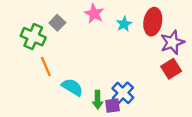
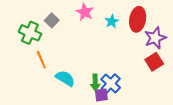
green arrow: (98, 100) -> (95, 82), moved

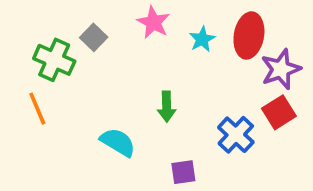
orange line: (41, 60) -> (37, 109), moved
green arrow: (95, 82) -> (167, 107), moved
blue cross: (111, 84) -> (236, 135), moved

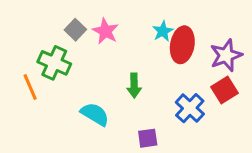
pink star: (153, 22) -> (105, 31), moved
red ellipse: (249, 35) -> (182, 45), moved
green cross: (54, 60) -> (54, 63), moved

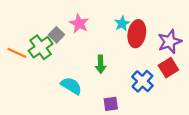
gray square: (75, 30) -> (56, 35), moved
green cross: (54, 63) -> (41, 47), turned 30
orange line: (30, 87) -> (17, 53), moved, turned -42

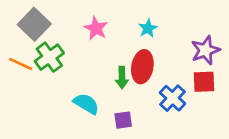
red ellipse: (137, 34) -> (142, 67), moved
gray square: (56, 35) -> (34, 24), moved, size x1.6
red square: (168, 68) -> (204, 82), turned 30
purple square: (111, 104) -> (123, 120), moved

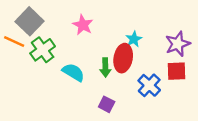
cyan star: (148, 28) -> (134, 39), moved
orange line: (21, 64) -> (14, 41), moved
cyan semicircle: (86, 104) -> (73, 72), moved
purple square: (123, 120) -> (107, 104), turned 35

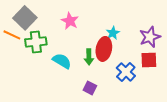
green cross: (43, 50) -> (36, 42), turned 30

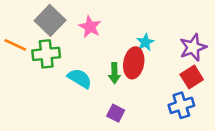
gray square: (25, 18) -> (50, 20), moved
red square: (149, 60) -> (192, 77), turned -30
blue cross: (126, 72) -> (181, 105), moved, turned 30

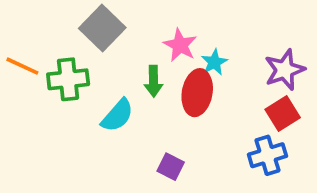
gray square: (50, 20) -> (102, 28), moved
pink star: (90, 27) -> (180, 45), moved
green arrow: (114, 73) -> (154, 81), moved
cyan semicircle: (80, 78) -> (117, 115), turned 100

